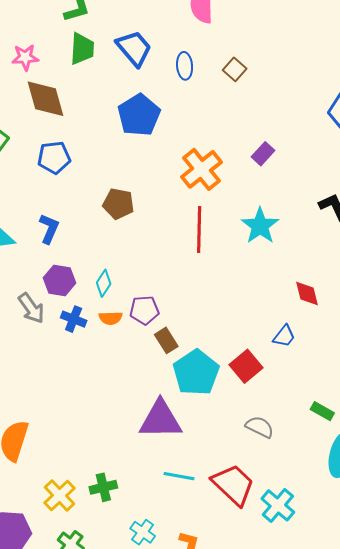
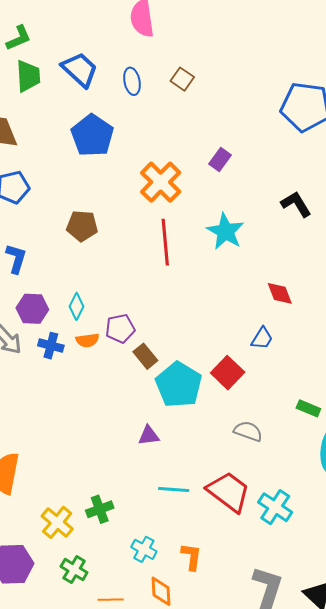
purple triangle: (160, 420) -> (149, 436), size x0.5

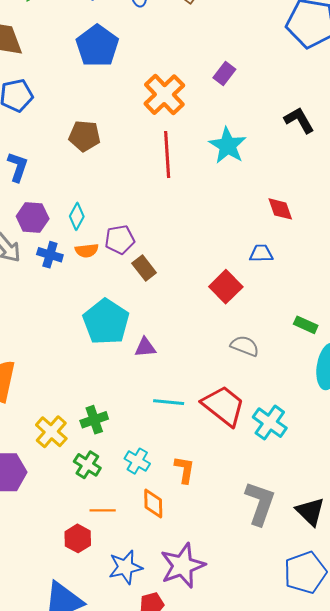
blue trapezoid: (262, 338) -> (261, 253), turned -125
cyan pentagon: (179, 385) -> (106, 322), moved
green cross: (74, 570) -> (87, 465), moved

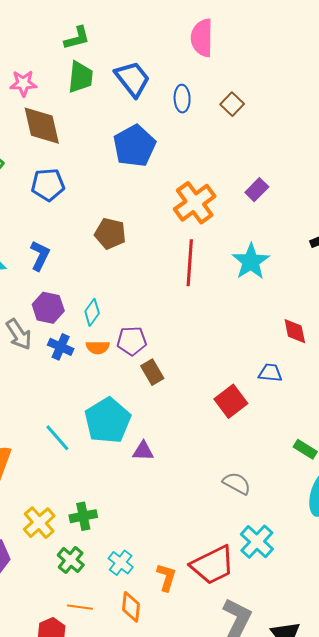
gray semicircle: (245, 346) -> (237, 483), moved
cyan line: (169, 402) -> (57, 438), moved, turned 36
red trapezoid: (223, 406) -> (213, 565), moved, turned 108

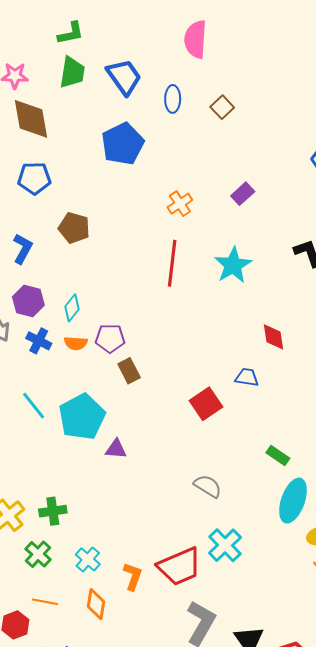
orange cross: (195, 203) -> (180, 204), size x0.6
brown pentagon: (110, 234) -> (74, 228), moved
cyan line: (57, 438) -> (34, 406), moved

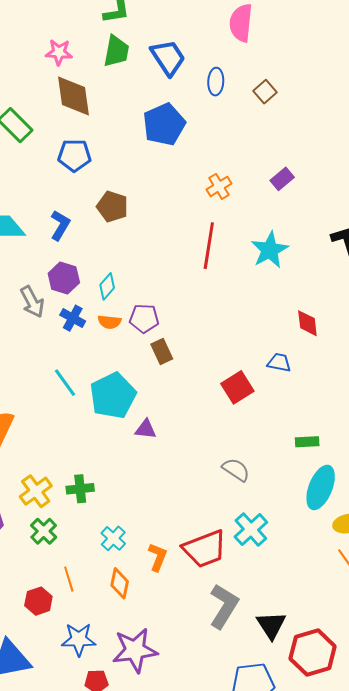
green rectangle: (278, 455) -> (307, 442), turned -40
green cross: (38, 554) -> (44, 531), moved
orange line: (45, 602) -> (69, 579), turned 60

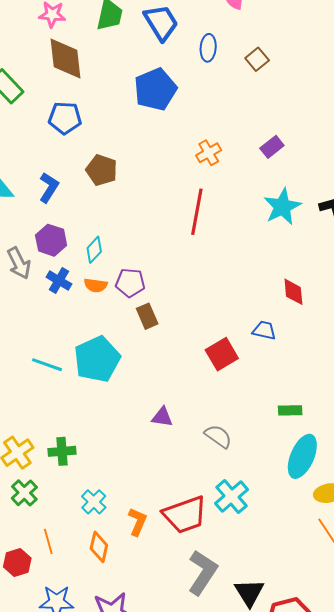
cyan star: (270, 250) -> (282, 207), moved
cyan line: (65, 383) -> (47, 365), moved, turned -36
purple triangle: (146, 429) -> (162, 417), moved

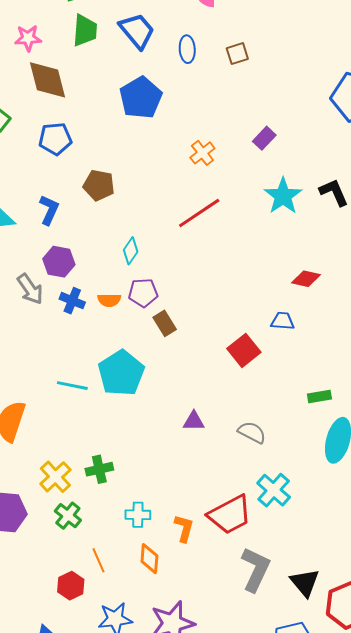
brown square: (257, 59) -> (237, 54), turned 30
red line: (197, 212) -> (199, 213), turned 54
cyan diamond: (94, 250) -> (131, 251), moved
red diamond: (293, 292) -> (306, 279), turned -64
cyan cross: (94, 502) -> (138, 515), turned -35

